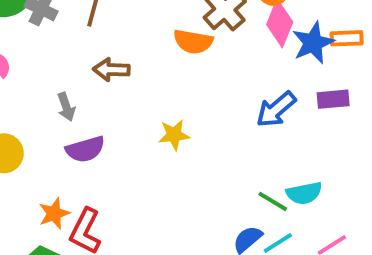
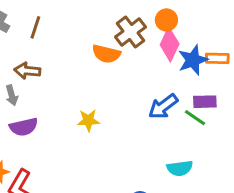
brown arrow: (111, 70) -> (27, 71), moved
green line: (273, 201) -> (195, 118), moved

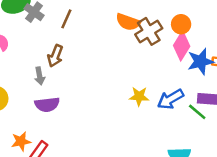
orange semicircle: (106, 54) -> (128, 22), moved
brown arrow: (27, 71) -> (55, 56), turned -80
yellow star: (88, 120) -> (139, 96), moved

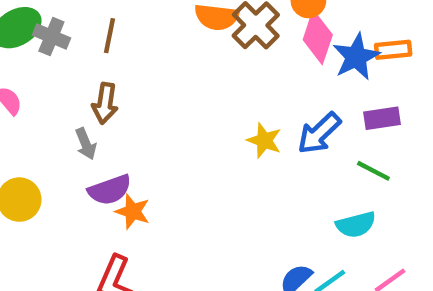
yellow star: (139, 96) -> (264, 140), turned 30
green line: (197, 112) -> (373, 171), moved
orange star: (21, 141) -> (133, 211), moved, turned -30

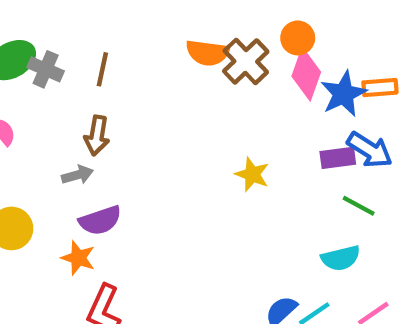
purple rectangle: (382, 118) -> (338, 158), moved
blue arrow: (319, 133) -> (370, 150), moved, turned -105
gray arrow: (86, 144) -> (77, 175), turned -84
orange star: (133, 211) -> (78, 258), moved

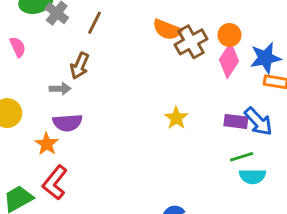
blue star: (344, 94) -> (265, 58), moved
green line: (359, 206) -> (242, 157), turned -60
cyan semicircle: (341, 258) -> (252, 176), moved

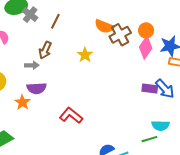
yellow star: (176, 118) -> (85, 55), moved
green line: (242, 157) -> (149, 139), moved
red L-shape: (55, 183) -> (71, 115), moved, turned 90

